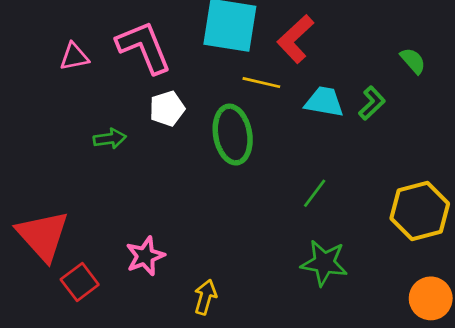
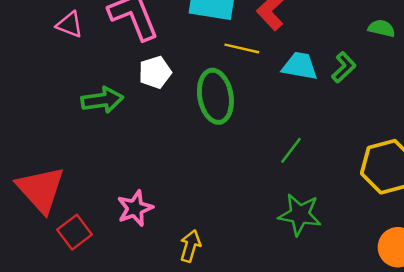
pink triangle: (74, 57) -> (70, 25), turned 32
green semicircle: (413, 61) -> (382, 28), turned -36
green arrow: (110, 139) -> (102, 100), size x1.4

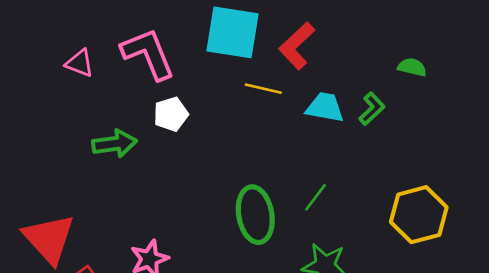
green ellipse: (215, 96) -> (255, 215), moved

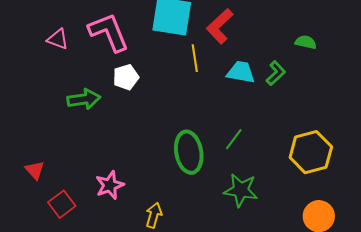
yellow line: (263, 89) -> (195, 58), turned 68
red triangle: (49, 239) -> (35, 170), size x0.5

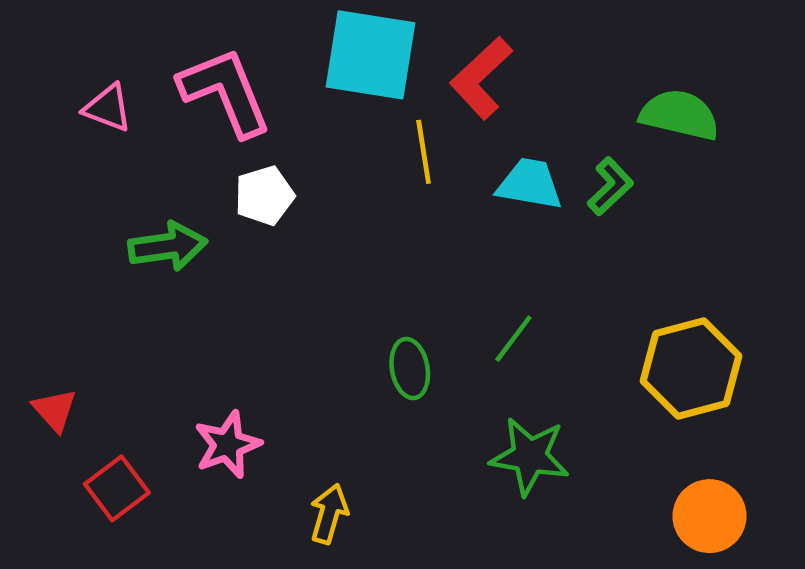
green semicircle: (306, 42) -> (680, 115), size x1.6
green ellipse: (189, 152) -> (410, 369), size x0.6

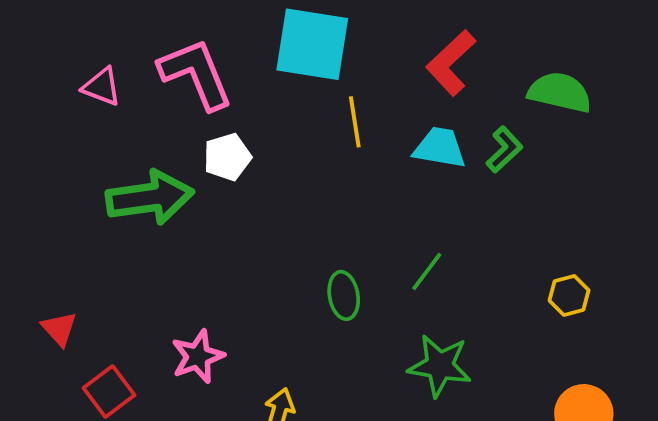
red L-shape: (481, 78) -> (451, 63), moved
green arrow: (168, 246) -> (150, 198), size x1.4
yellow hexagon: (691, 369) -> (569, 295), size x0.5

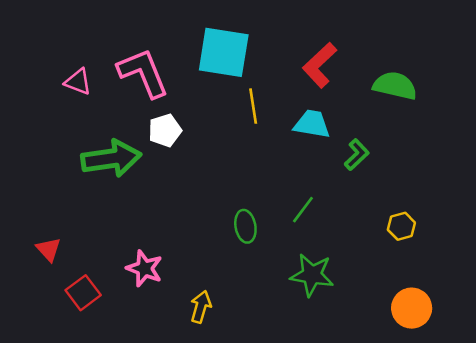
green L-shape: (504, 150) -> (357, 155), moved
pink star: (198, 356) -> (144, 268), turned -30

